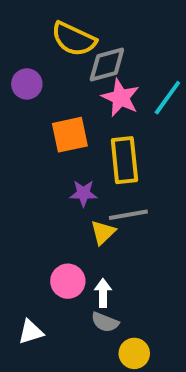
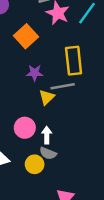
orange square: (70, 135) -> (26, 36), turned -30
yellow rectangle: (124, 160) -> (74, 61), moved
yellow circle: (134, 353) -> (35, 164), moved

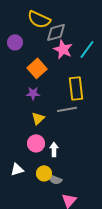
purple star: (35, 73) -> (33, 93), moved
yellow triangle: (47, 97) -> (38, 118), moved
gray semicircle: (48, 153) -> (55, 179), moved

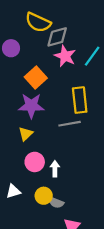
purple star: (33, 93) -> (31, 106), size x1.6
yellow triangle: (38, 118) -> (26, 134), moved

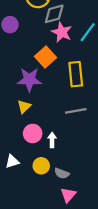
orange square: (36, 77) -> (46, 57), moved
gray line: (70, 124) -> (76, 111), moved
gray semicircle: (56, 202) -> (62, 173), moved

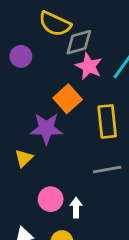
yellow triangle: (24, 107) -> (24, 158), moved

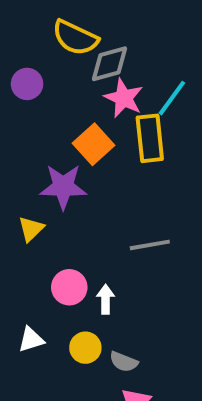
yellow rectangle: (107, 121) -> (150, 138), moved

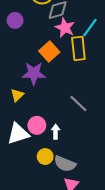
gray line: (150, 245) -> (78, 104), turned 54
white triangle: (31, 340) -> (18, 134), moved, size x1.6
gray semicircle: (124, 362) -> (65, 164), size x1.5

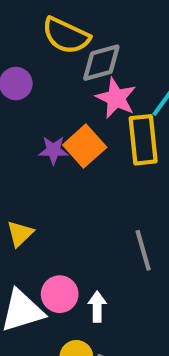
purple star: (34, 73) -> (53, 150), moved, size x0.6
gray line: (78, 104) -> (143, 250), turned 30

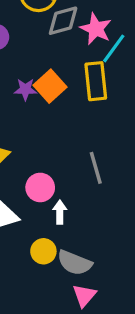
pink star: (116, 98) -> (96, 29), moved
pink circle: (60, 294) -> (40, 187), moved

